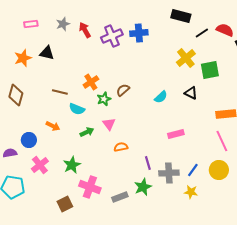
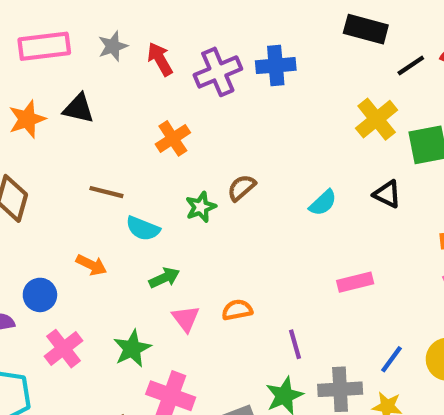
pink rectangle: (31, 24) -> (44, 46), size x1.6
orange cross: (91, 82) -> (173, 138), moved
pink triangle: (109, 124) -> (186, 319), moved
gray cross: (169, 173) -> (340, 389), moved

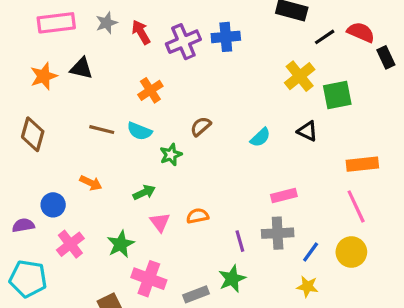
green star: (201, 207) -> (171, 155), moved
cyan semicircle: (143, 228) -> (139, 131), moved
gray cross: (340, 389) -> (278, 233), moved

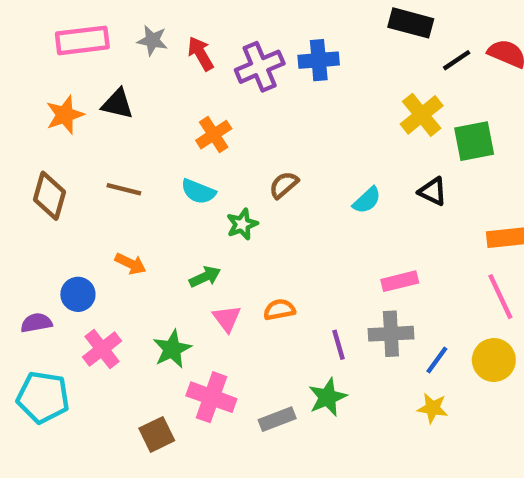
gray star: (106, 23) -> (152, 40), turned 30
brown line: (102, 130) -> (124, 189), moved

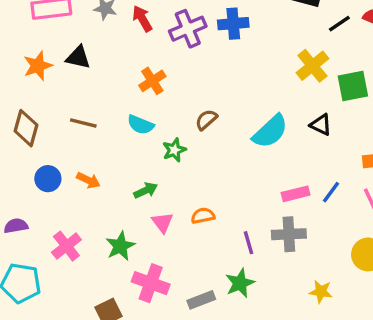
cyan semicircle: (367, 200) -> (270, 131), size x1.6
blue circle: (78, 294) -> (48, 179), moved
blue line: (437, 360) -> (331, 192), moved

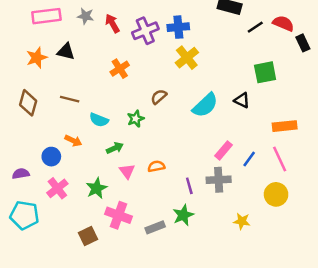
yellow cross: (312, 66) -> (187, 58), moved
cyan semicircle: (141, 125) -> (99, 120), moved
blue circle: (48, 179) -> (51, 157), moved
blue line: (331, 192) -> (249, 159), moved
pink rectangle: (296, 194) -> (223, 150), turned -36

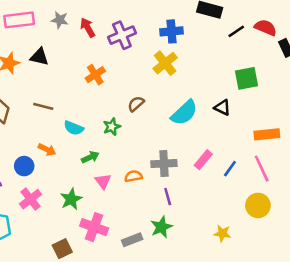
blue cross: (178, 27) -> (172, 31), moved
gray cross: (219, 180) -> (164, 164), moved

